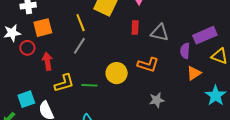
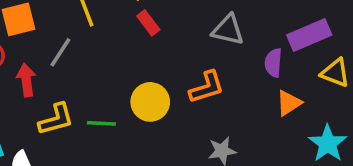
red rectangle: (135, 28) -> (148, 23), moved, turned -40
gray line: (79, 46) -> (60, 52), moved
orange L-shape: (148, 65) -> (207, 87), turned -35

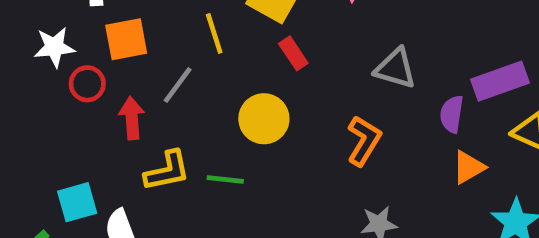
orange L-shape: (207, 87) -> (364, 141), turned -45
yellow circle: (150, 102) -> (264, 119), moved

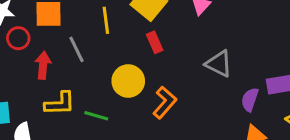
gray line: (178, 85) -> (76, 49), turned -72
orange L-shape: (364, 141) -> (165, 102), moved

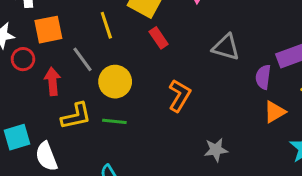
yellow circle: (128, 81) -> (115, 82), moved

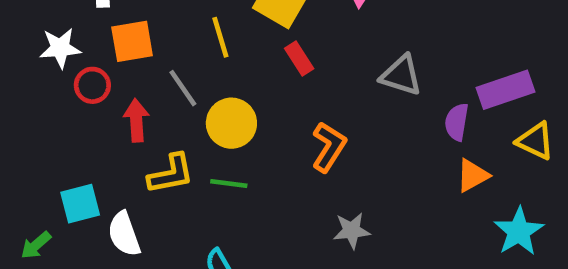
gray star: (216, 150) -> (352, 231), moved

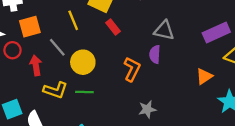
purple semicircle: (457, 122) -> (155, 54), moved
yellow L-shape: (171, 174) -> (55, 90), turned 35

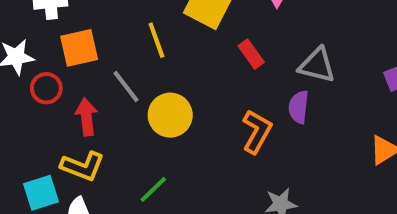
red rectangle: (113, 27) -> (251, 54), moved
yellow L-shape: (55, 90) -> (83, 166), moved
green line: (84, 92) -> (153, 189), moved, turned -48

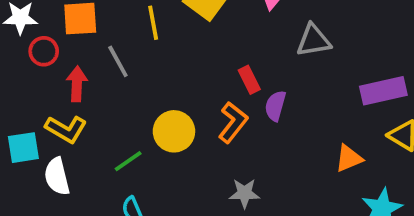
red rectangle: (251, 54) -> (249, 80), moved
gray triangle: (317, 65) -> (314, 40), moved, turned -33
yellow circle: (170, 115) -> (174, 131), moved

